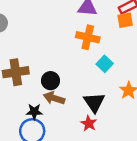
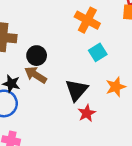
red star: (89, 123) -> (87, 113), moved

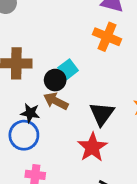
cyan square: (98, 52) -> (68, 69), moved
red star: (87, 113) -> (92, 147), moved, size x1.5

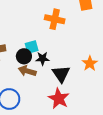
cyan square: (68, 69) -> (32, 47), turned 32
black star: (30, 113) -> (42, 59), moved

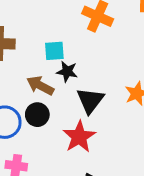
black circle: (24, 56) -> (37, 115), moved

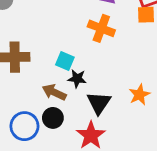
cyan square: (54, 51) -> (65, 61), turned 30

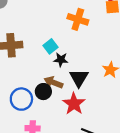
cyan square: (65, 61) -> (51, 46), turned 32
brown arrow: (54, 92) -> (54, 82), moved

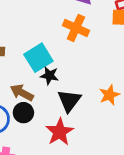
cyan square: (51, 46) -> (38, 58), size x1.5
brown arrow: (54, 82) -> (22, 93), moved

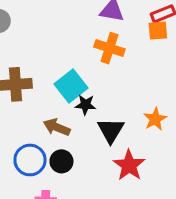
black circle: (23, 113) -> (61, 161), moved
red star: (60, 132) -> (129, 165), moved

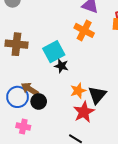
orange star: (155, 119) -> (78, 91), moved
brown arrow: (57, 127) -> (30, 89), moved
black triangle: (111, 130) -> (97, 95), moved

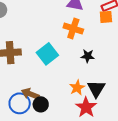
black star: (61, 66) -> (88, 56), moved

